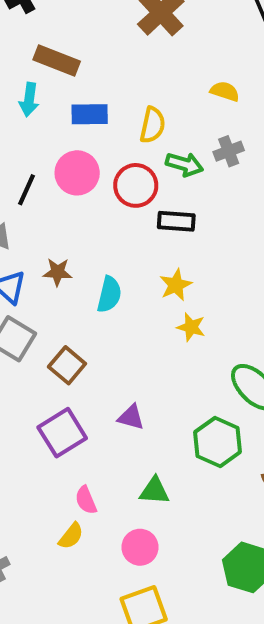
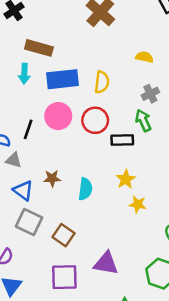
blue rectangle: (90, 114) -> (62, 79), size x1.4
green arrow: (185, 164) -> (143, 120), moved, turned -125
purple triangle: (131, 417) -> (106, 263), size x1.5
purple square: (62, 433) -> (64, 277), turned 36

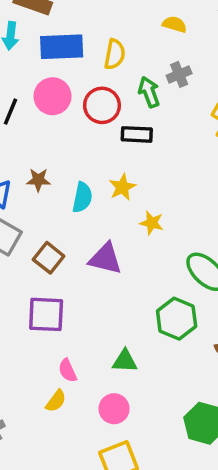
green arrow: (143, 120) -> (149, 92), moved
yellow star: (126, 179) -> (122, 187), moved
purple triangle: (106, 263) -> (105, 259), moved

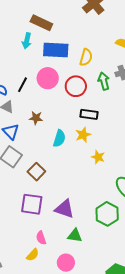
black rectangle: (137, 134) -> (89, 114), moved
brown star: (38, 180) -> (36, 118), moved
purple triangle: (105, 259) -> (64, 209), moved

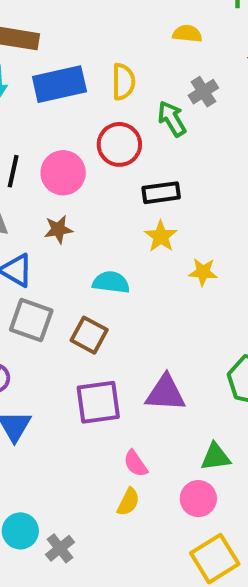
pink circle: (48, 78) -> (63, 173), moved
cyan semicircle: (59, 138) -> (111, 282), moved, turned -84
green triangle: (75, 236) -> (216, 457), moved

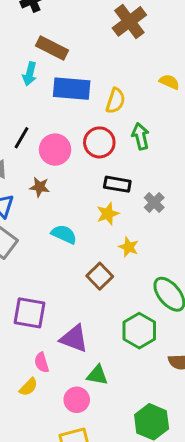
gray cross: (203, 92) -> (154, 203), moved, turned -30
brown square: (89, 335) -> (100, 276), moved
purple triangle: (165, 393) -> (74, 338), moved

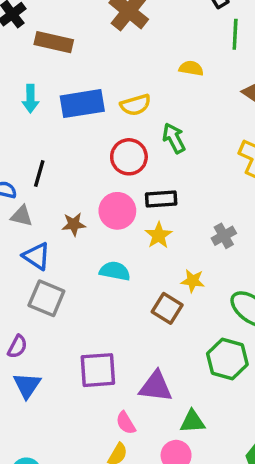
brown rectangle: (52, 48) -> (54, 42), moved
yellow semicircle: (116, 101) -> (135, 105), turned 70
pink circle: (55, 150) -> (117, 211), moved
gray cross: (154, 203) -> (224, 236), moved, turned 30
yellow star: (129, 247) -> (193, 281), moved

